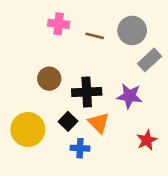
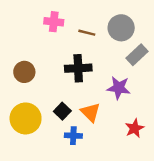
brown circle: (49, 79) -> (24, 72), moved
black cross: (87, 92) -> (78, 68), moved

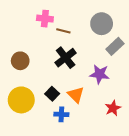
brown line: (87, 33) -> (63, 31), moved
black cross: (78, 68) -> (66, 58), turned -35

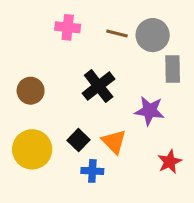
brown line: (63, 31) -> (117, 34), moved
gray rectangle: (115, 46) -> (173, 69), turned -48

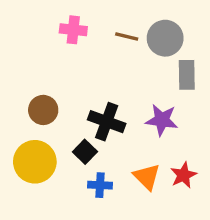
black cross: (99, 86) -> (107, 122), moved, turned -32
brown circle: (31, 91) -> (43, 110), moved
orange triangle: (114, 142) -> (147, 177), moved

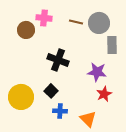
brown circle: (43, 110) -> (26, 30), moved
black cross: (107, 122) -> (58, 60), moved
red star: (183, 175) -> (104, 94), moved
orange triangle: (147, 177) -> (88, 119), moved

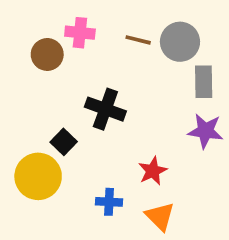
purple star: (97, 72) -> (205, 131), moved
black square: (51, 91) -> (64, 142), moved
red star: (104, 94) -> (153, 171), moved

